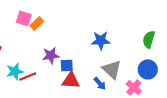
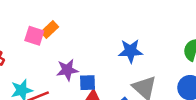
pink square: (24, 18) -> (34, 36), moved

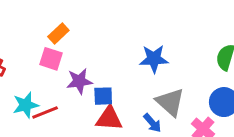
pink square: (34, 36) -> (51, 59), moved

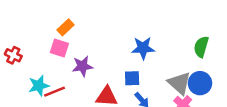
blue square: (103, 96) -> (132, 78), moved
gray triangle: (170, 102) -> (179, 83), moved

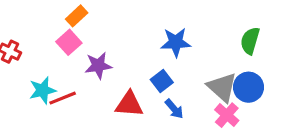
pink square: (59, 48) -> (69, 42), turned 30
blue square: (132, 78) -> (162, 81), turned -35

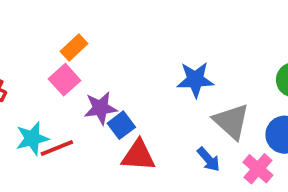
blue square: (162, 81) -> (121, 125), moved
gray triangle: (222, 87) -> (231, 121), moved
blue arrow: (174, 109) -> (209, 159), moved

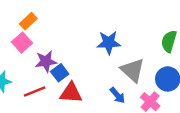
red line: (57, 148) -> (35, 92), moved

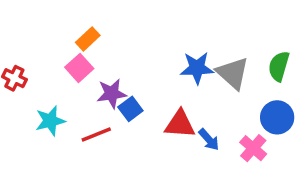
gray triangle: (133, 70) -> (233, 73), moved
red triangle: (71, 93) -> (180, 124), moved

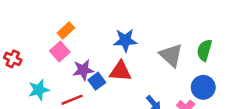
blue star: (197, 68) -> (125, 40), moved
red triangle: (180, 124) -> (120, 71), moved

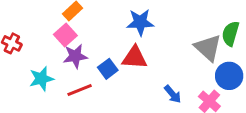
gray triangle: (171, 55) -> (208, 48), moved
purple star: (83, 70) -> (75, 56), moved

